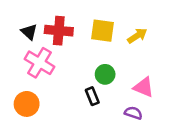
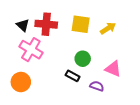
black rectangle: (92, 96) -> (73, 76), turned -40
purple semicircle: (133, 113) -> (97, 86), moved

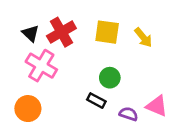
red cross: (46, 24) -> (61, 32), turned -35
yellow arrow: (108, 28) -> (143, 37), turned 84
pink triangle: (113, 69) -> (157, 106), moved

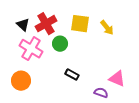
green circle: (110, 78) -> (60, 44), moved
purple semicircle: (129, 114) -> (101, 93), moved

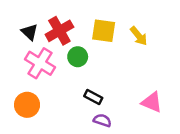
purple semicircle: (101, 93) -> (102, 120), moved

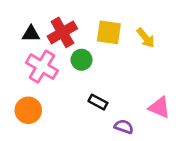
black triangle: (30, 32) -> (31, 34), turned -42
purple semicircle: (102, 120) -> (124, 127), moved

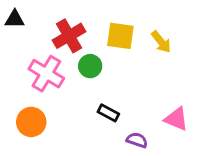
black triangle: (31, 34) -> (15, 19), moved

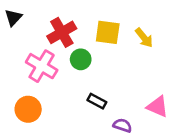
black triangle: (15, 19) -> (13, 18), turned -48

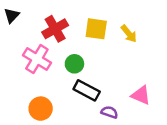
green circle: (81, 59) -> (74, 64), moved
black rectangle: (97, 101) -> (87, 90), size x1.5
orange circle: (28, 109) -> (41, 109), moved

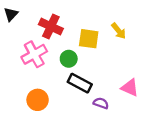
red cross: (55, 29) -> (51, 26), turned -35
yellow square: (96, 29) -> (89, 39), moved
pink cross: (37, 59) -> (34, 54), turned 30

